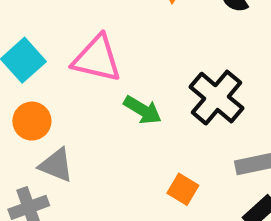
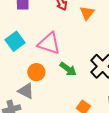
orange circle: (32, 121) -> (36, 72), moved

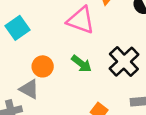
pink triangle: (49, 43) -> (81, 20), moved

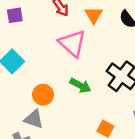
pink triangle: (81, 20) -> (72, 43), turned 32

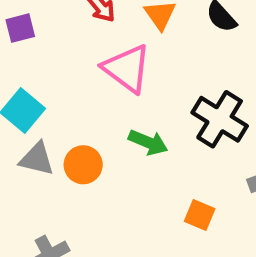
gray triangle: (34, 119) -> (37, 159), moved

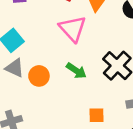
orange square: (200, 215) -> (97, 115), turned -35

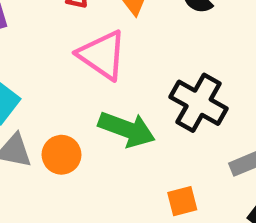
green arrow: (76, 71) -> (127, 129), size x1.4

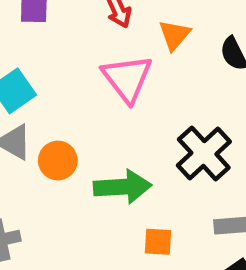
green arrow: (127, 129) -> (123, 187), moved, turned -42

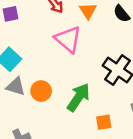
green arrow: (123, 187) -> (78, 97), turned -40

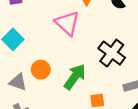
gray triangle: (16, 86) -> (18, 82), moved

